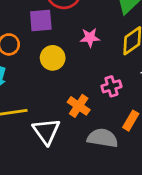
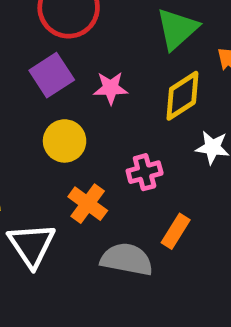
purple square: (41, 20) -> (52, 75), moved, turned -30
yellow circle: (53, 58) -> (65, 141), moved

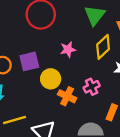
purple square: (52, 75) -> (29, 61), moved, turned 30
orange cross: (88, 204) -> (67, 96), moved

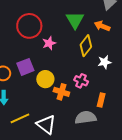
pink star: (68, 49) -> (49, 43), moved
pink cross: (92, 87) -> (81, 81), turned -32

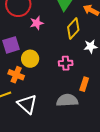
pink cross: (81, 81) -> (66, 63), turned -32
orange cross: (61, 92) -> (16, 75), moved

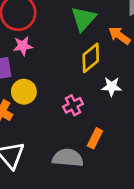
pink star: (37, 23) -> (23, 46), moved
pink cross: (66, 63) -> (73, 105), turned -32

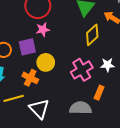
white star: (112, 87) -> (107, 65), moved
pink cross: (73, 105) -> (82, 70), size x1.5

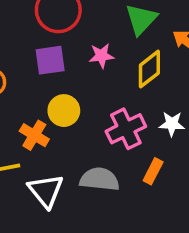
pink star: (43, 29) -> (101, 56), moved
purple square: (27, 47) -> (50, 60), moved
gray semicircle: (80, 108) -> (100, 179), moved

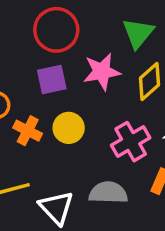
pink star: (101, 56) -> (102, 72), size x1.5
orange cross: (34, 135) -> (28, 131), moved

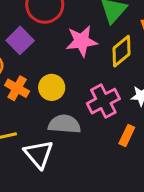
purple square: (52, 80) -> (20, 40), moved, turned -35
gray semicircle: (108, 193) -> (64, 124), moved

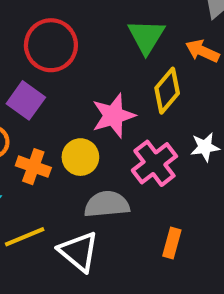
pink star: (82, 41) -> (113, 116), moved
orange rectangle: (127, 136) -> (172, 243), moved

